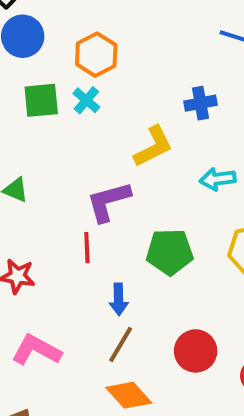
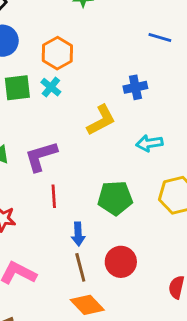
purple L-shape: (108, 201) -> (41, 156), moved
brown line: (121, 344) -> (80, 267), turned -44
red circle: (196, 351) -> (121, 262), moved

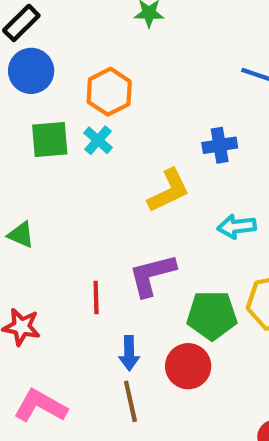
purple L-shape: (41, 156) -> (152, 275), moved
green pentagon: (115, 198) -> (212, 315), moved
red circle: (121, 262) -> (188, 366), moved

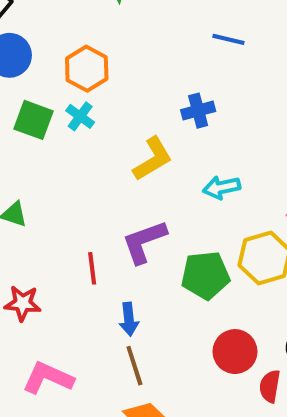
green square: (50, 140) -> (34, 120), turned 30
red circle: (188, 366) -> (235, 352), moved

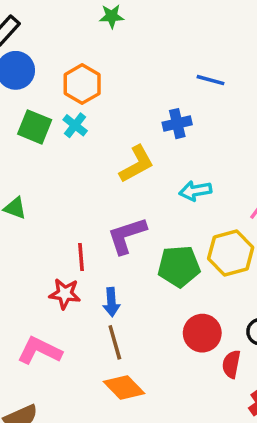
blue line: (228, 39) -> (211, 80), moved
red star: (23, 303) -> (65, 294), moved

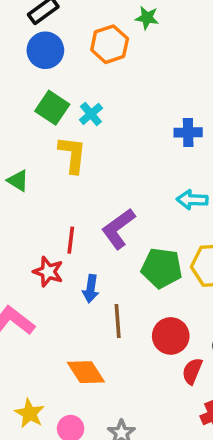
orange hexagon: (82, 84) -> (110, 44), moved
yellow L-shape: (137, 164) -> (72, 155), moved, turned -66
purple L-shape: (127, 235) -> (118, 229), turned -30
brown line: (115, 342) -> (118, 321), moved

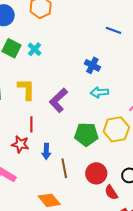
blue cross: (188, 132) -> (92, 65), moved, turned 35
yellow L-shape: (72, 155) -> (26, 89), moved
purple L-shape: (118, 229) -> (58, 100), moved
red semicircle: (192, 371) -> (111, 192), turned -49

